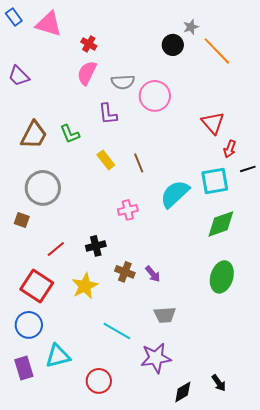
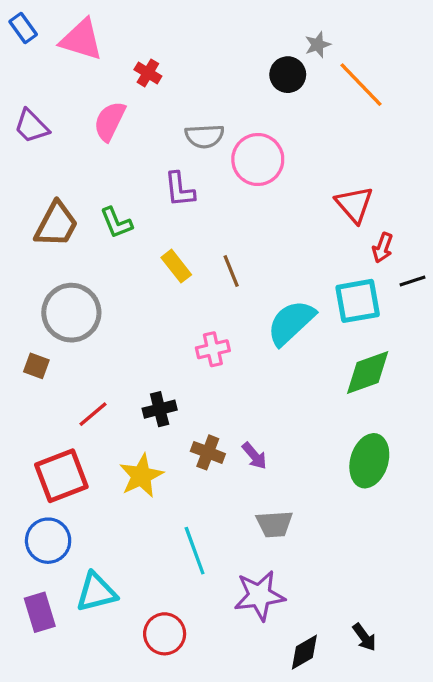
pink semicircle: (87, 73) -> (110, 121), moved
red square: (37, 286) -> (61, 476), turned 36
cyan line: (117, 331) -> (195, 551), turned 40

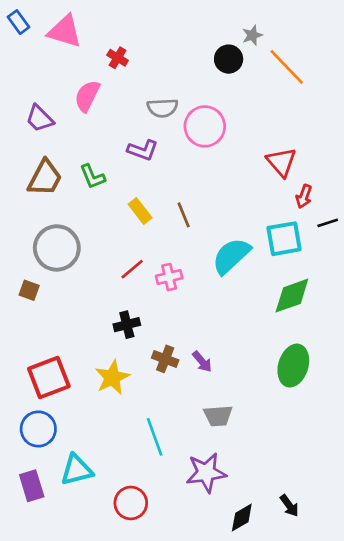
purple trapezoid: (31, 126) -> (40, 118), moved
purple L-shape: (180, 189) -> (143, 150), turned -64
red line: (93, 414) -> (132, 269), moved

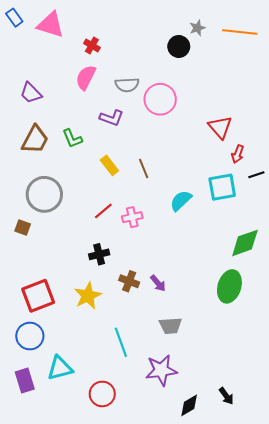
orange line: (287, 67) -> (240, 32), moved, turned -40
pink semicircle: (87, 96) -> (86, 78), moved
cyan semicircle: (231, 256) -> (181, 201), size x0.7
green diamond: (292, 296) -> (245, 243), moved

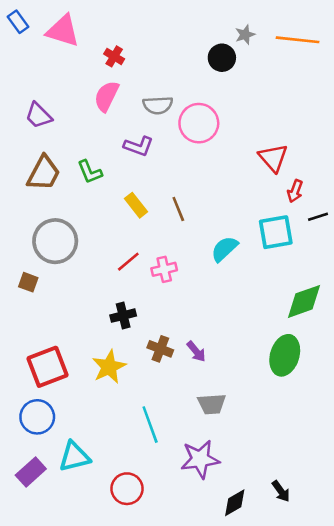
purple rectangle: (25, 381) -> (31, 472), turned 65

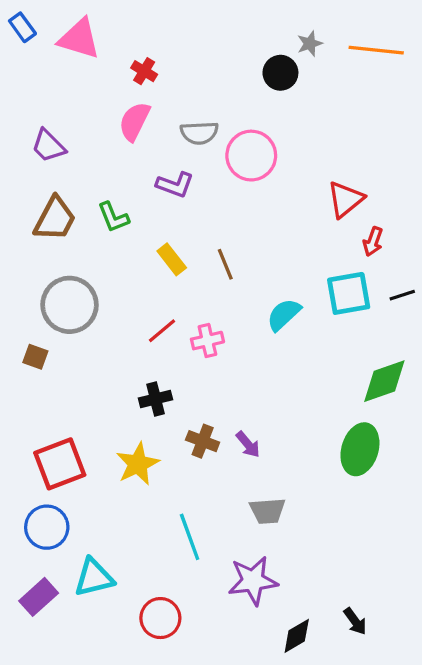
red triangle: (273, 158) -> (345, 199), turned 32
black line: (318, 217) -> (402, 295), moved

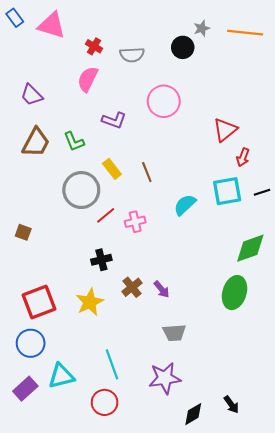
gray semicircle: (199, 133) -> (132, 55), moved
gray circle: (69, 305) -> (81, 190), moved
brown cross: (203, 441) -> (132, 287), turned 30
cyan line: (190, 537) -> (112, 364), moved

